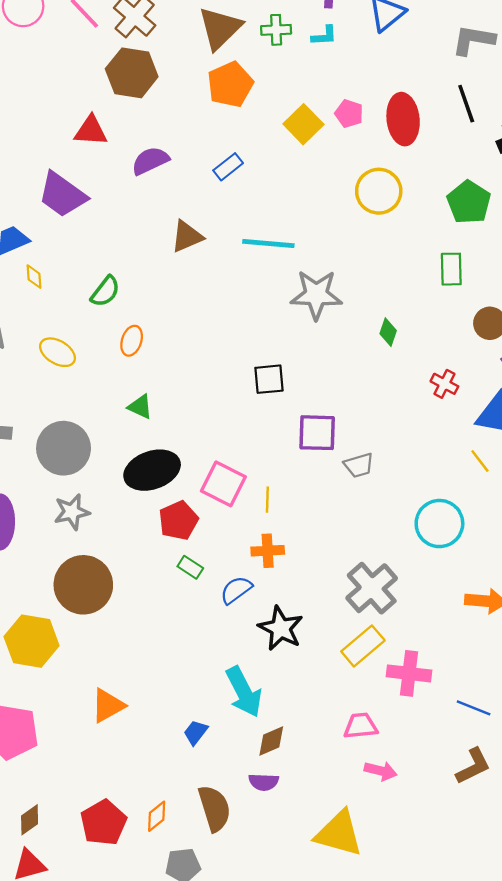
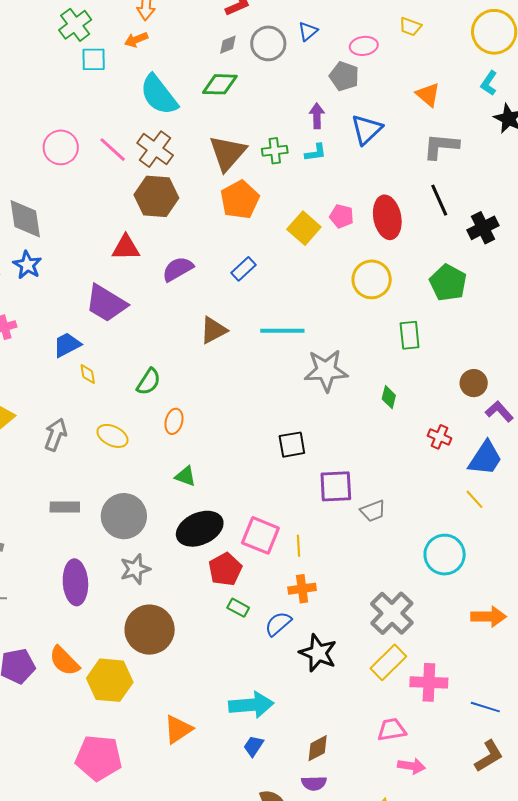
green rectangle: (451, 269) -> (410, 335), moved
cyan arrow: (244, 692) -> (251, 705), moved, turned -63

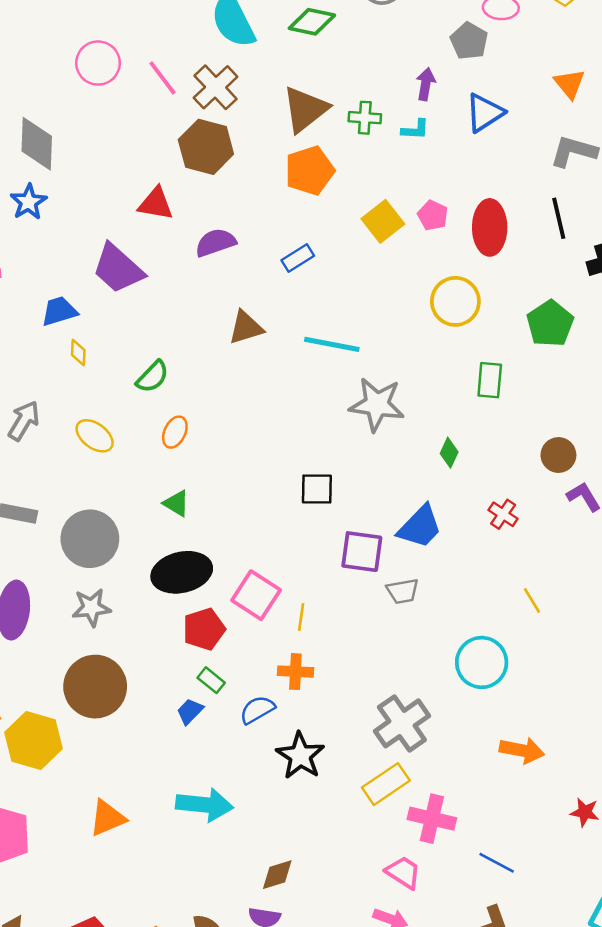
blue trapezoid: (485, 458) -> (420, 527), moved
pink trapezoid: (392, 730) -> (403, 872), moved, turned 32
blue trapezoid: (254, 746) -> (190, 711), moved

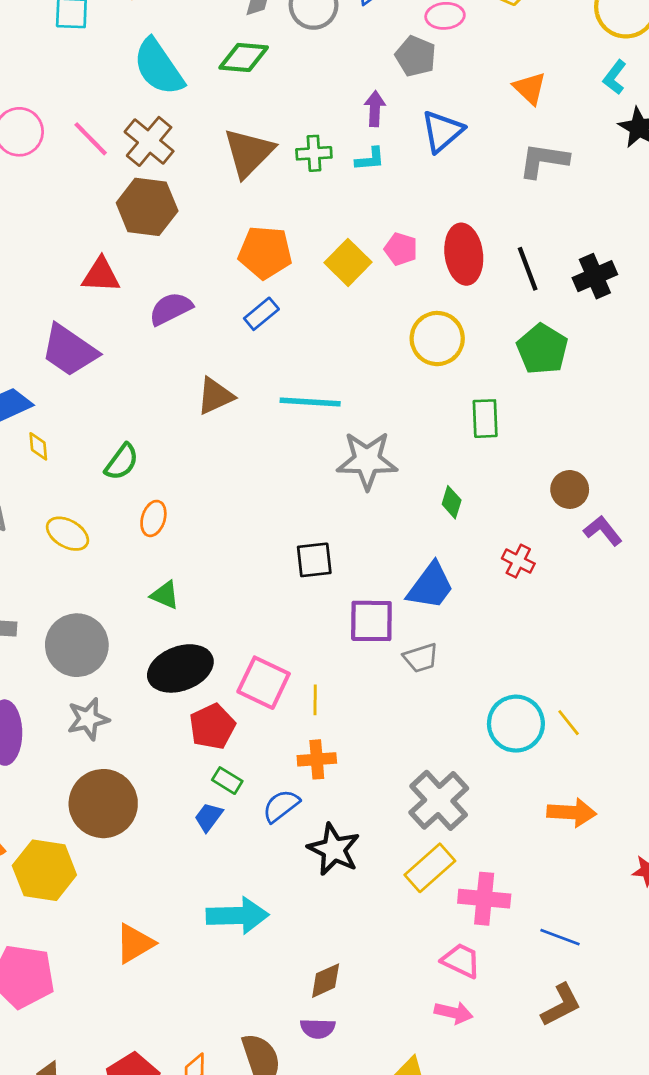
orange pentagon: (310, 171) -> (265, 252), moved, turned 30
black line: (559, 218) -> (528, 269), moved
yellow line: (532, 600) -> (569, 723), moved

